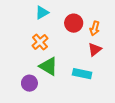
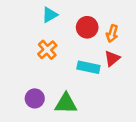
green triangle: (48, 66) -> (66, 103), moved, turned -30
cyan rectangle: (82, 74) -> (88, 67), moved

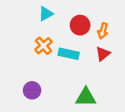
cyan rectangle: (88, 67) -> (69, 54), moved
green triangle: (66, 103) -> (86, 97), moved

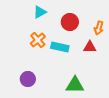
orange arrow: (103, 31) -> (99, 28), moved
red triangle: (103, 54) -> (90, 47), turned 40

